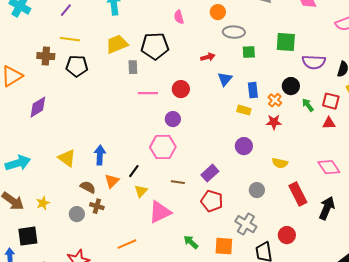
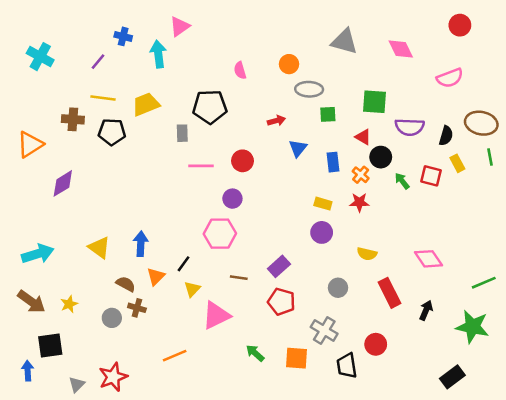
yellow trapezoid: (117, 44) -> (146, 104), moved
yellow rectangle: (244, 110) -> (323, 204), moved
red triangle: (329, 123) -> (363, 137), moved, turned 32
black arrow: (327, 208) -> (426, 310), size x0.7

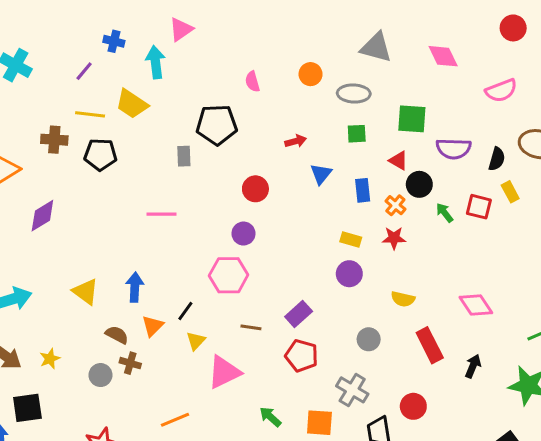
gray ellipse: (309, 89) -> (354, 93), moved
yellow trapezoid: (146, 104) -> (132, 104), moved, turned -124
pink line: (201, 166) -> (162, 214), moved

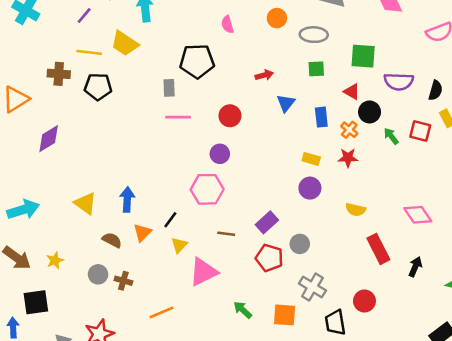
pink line: (162, 214) -> (178, 117), moved
gray circle: (369, 339) -> (300, 244), moved
brown cross: (130, 363) -> (123, 281), moved

